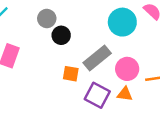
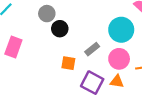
cyan circle: (122, 22) -> (121, 30), moved
gray rectangle: (97, 58) -> (92, 49), size x0.6

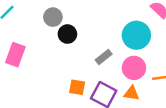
orange square: (68, 63) -> (77, 87), moved

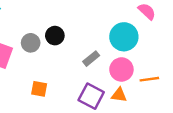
gray circle: (53, 17) -> (31, 43), moved
orange square: (77, 87) -> (39, 89), moved

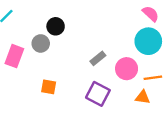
black circle: (55, 36) -> (56, 26), moved
cyan circle: (124, 37) -> (148, 41), moved
orange triangle: (119, 95) -> (143, 97), moved

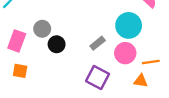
black circle: (56, 26) -> (57, 44), moved
cyan circle: (148, 41) -> (129, 25), moved
orange square: (49, 87) -> (20, 71), moved

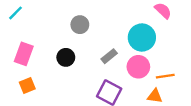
gray circle: (42, 29) -> (80, 25), moved
orange square: (20, 71) -> (27, 85), turned -32

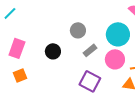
gray circle: (80, 25) -> (78, 30), moved

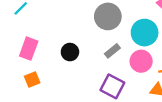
gray circle: (78, 30) -> (108, 16), moved, size x1.5

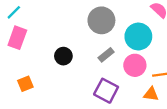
pink rectangle: (29, 49) -> (17, 38), moved

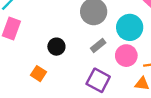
orange square: (25, 84) -> (38, 74), moved, turned -35

